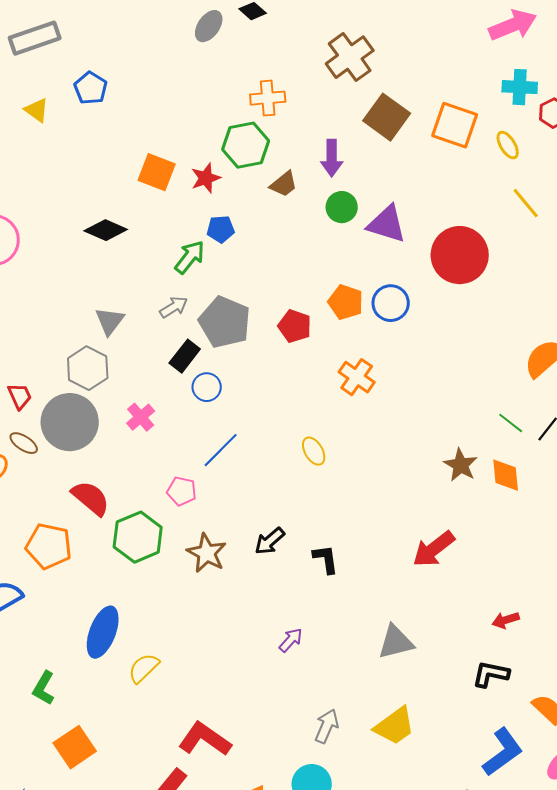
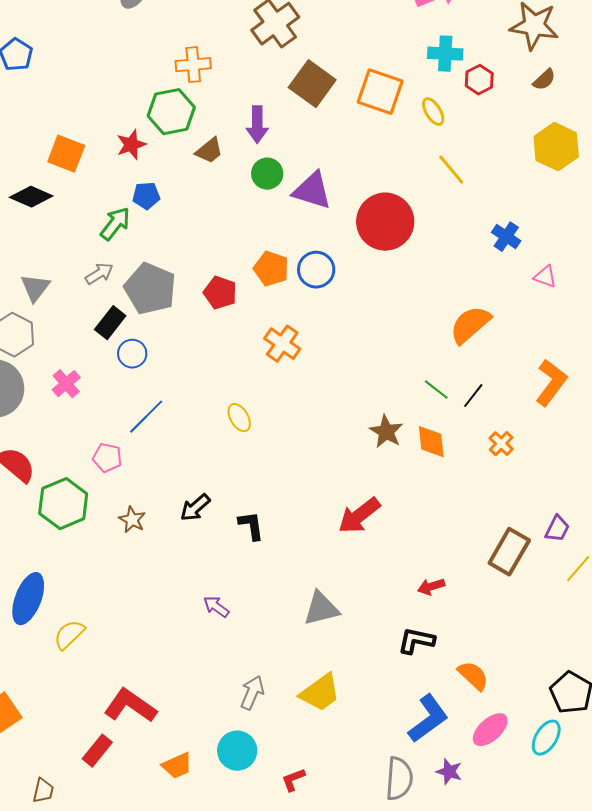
orange square: (157, 172) -> (66, 154), moved
brown star: (207, 553) -> (132, 520), size x0.7
purple arrow: (291, 640) -> (216, 607), turned -96

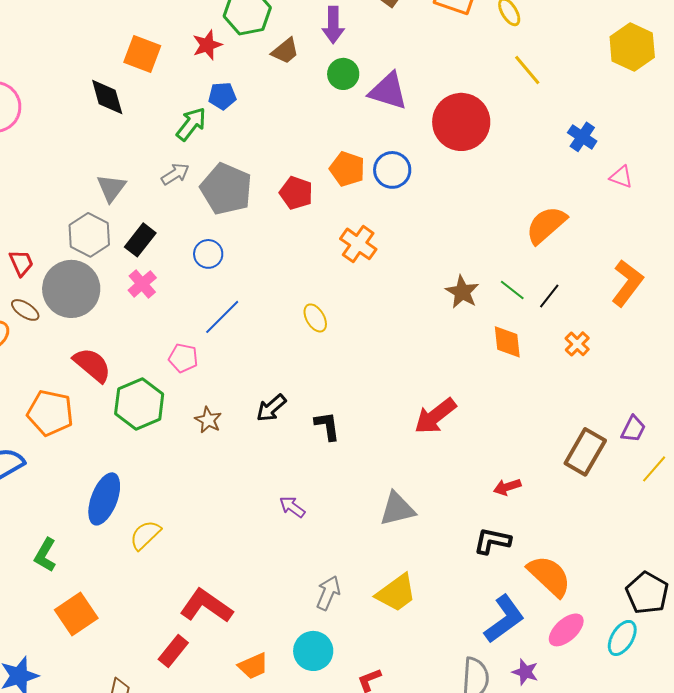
black diamond: (31, 197) -> (107, 97), turned 51
black rectangle: (110, 323) -> (140, 240), moved
brown star: (386, 432) -> (462, 292), moved
orange semicircle: (473, 676) -> (549, 576), size x1.4

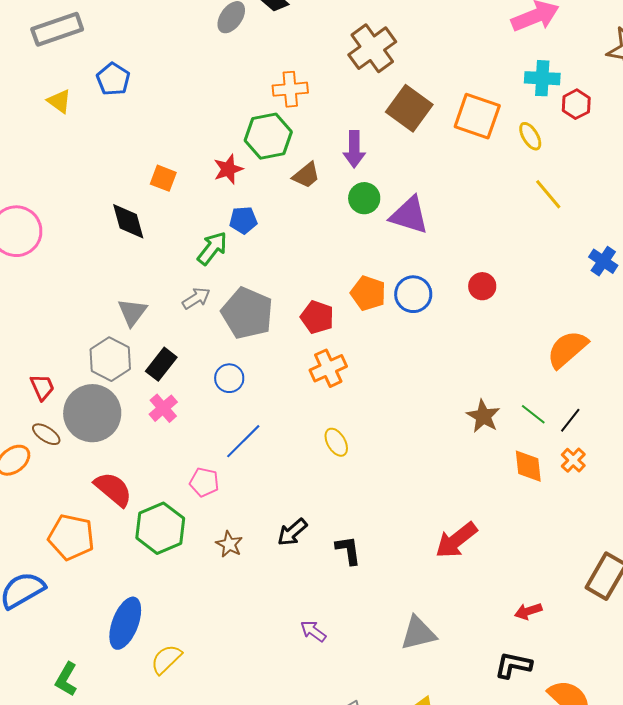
orange square: (142, 54) -> (163, 178), size x0.7
red circle: (461, 122) -> (482, 286), moved, size x0.5
orange cross: (358, 244) -> (328, 368), moved, turned 30
orange cross: (577, 344) -> (573, 460), moved

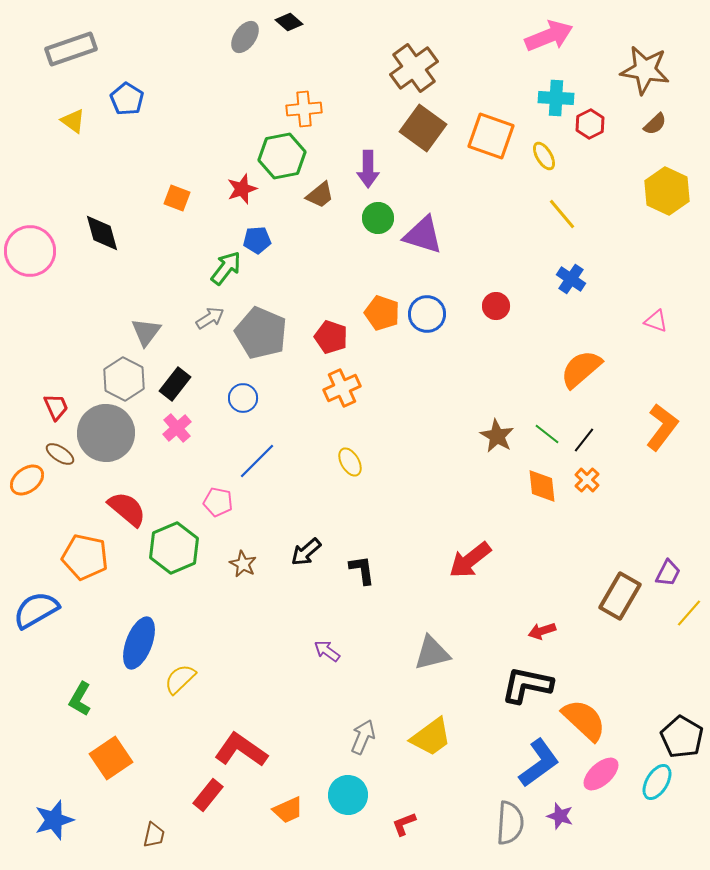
brown cross: (372, 48) -> (414, 68), moved
black diamond: (128, 221) -> (102, 233), moved
blue cross: (603, 261) -> (571, 279), moved
black L-shape: (513, 665) -> (527, 685), size x1.4

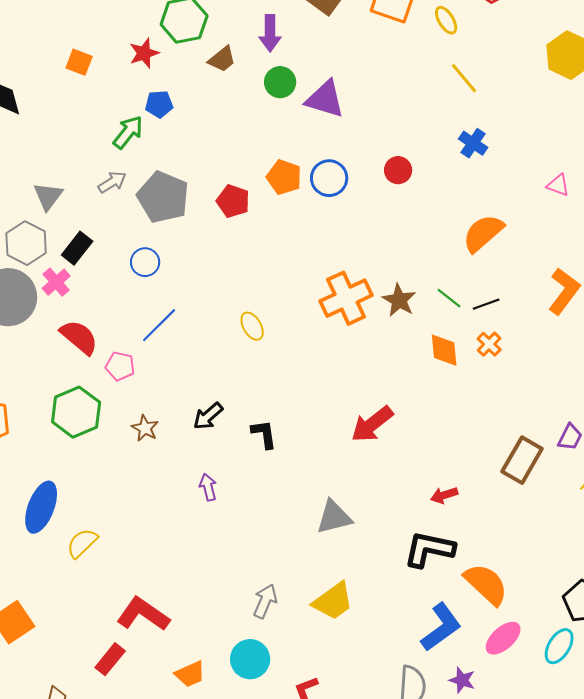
orange cross: (342, 388) -> (346, 298), moved, size x1.4
pink cross: (177, 428) -> (56, 282), moved
black line: (584, 440) -> (486, 304), turned 32
red semicircle: (127, 509) -> (79, 337), moved
purple arrow: (327, 651) -> (208, 487), moved, turned 40

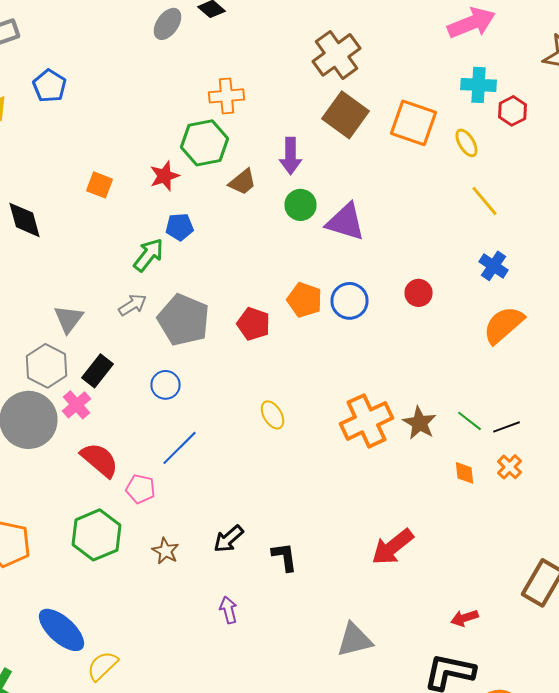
orange semicircle: (483, 233) -> (504, 325), moved
yellow ellipse: (252, 326) -> (272, 415), moved
orange diamond: (444, 350) -> (464, 473), size x0.7
blue ellipse: (41, 507) -> (62, 630), turned -69

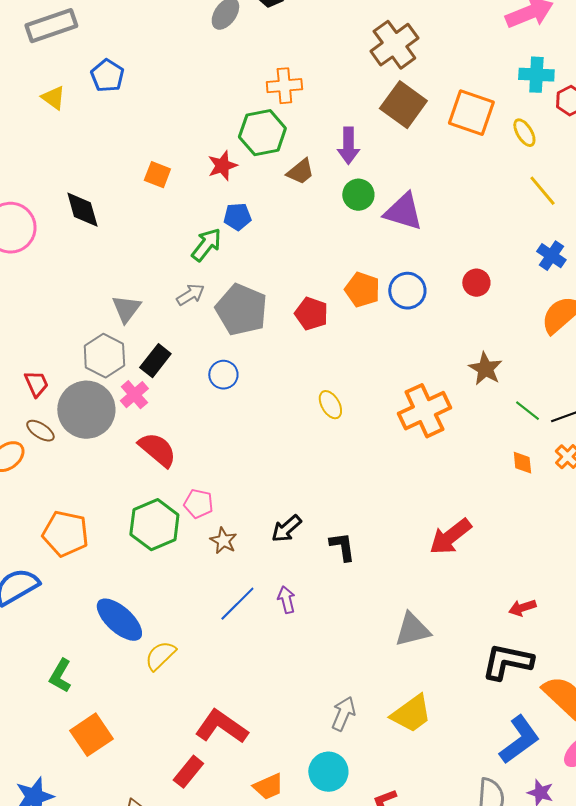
brown star: (420, 423) -> (485, 369), moved
blue line: (180, 448) -> (237, 604), moved
pink pentagon: (140, 489) -> (198, 504), moved

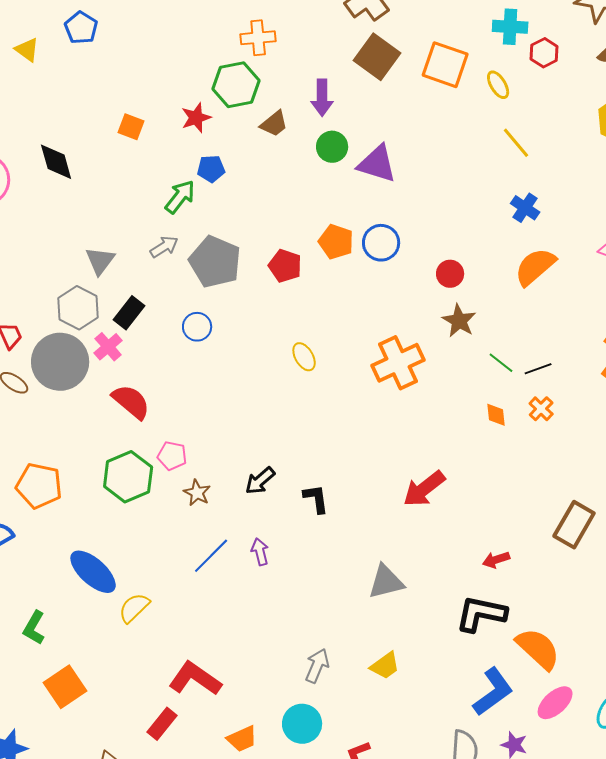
red circle: (476, 283) -> (450, 274), moved
yellow trapezoid: (411, 714) -> (385, 666), size x0.7

